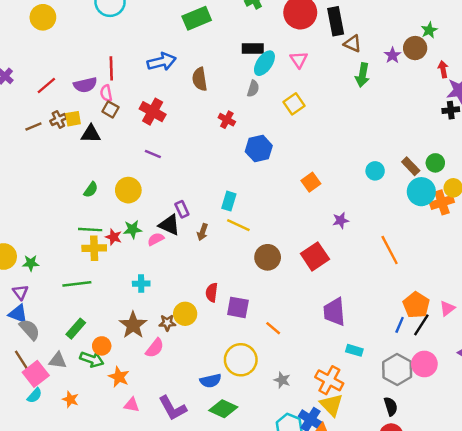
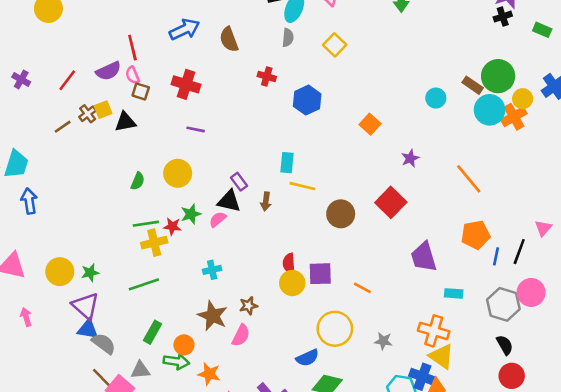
green circle: (435, 163) -> (498, 76), size x1.6
purple triangle: (20, 292) -> (85, 306), size x1.6
orange pentagon: (416, 305) -> (475, 235), moved, turned -30
yellow circle: (185, 314) -> (292, 283), moved

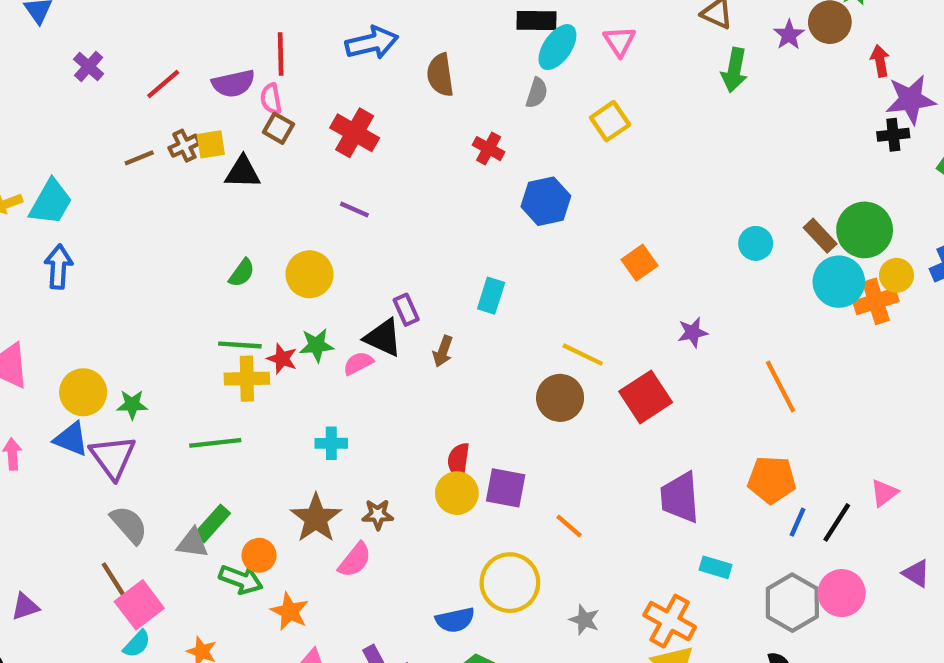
yellow line: (302, 186) -> (583, 355), moved
blue triangle: (88, 329) -> (71, 439), moved
gray triangle: (140, 370) -> (193, 543), moved

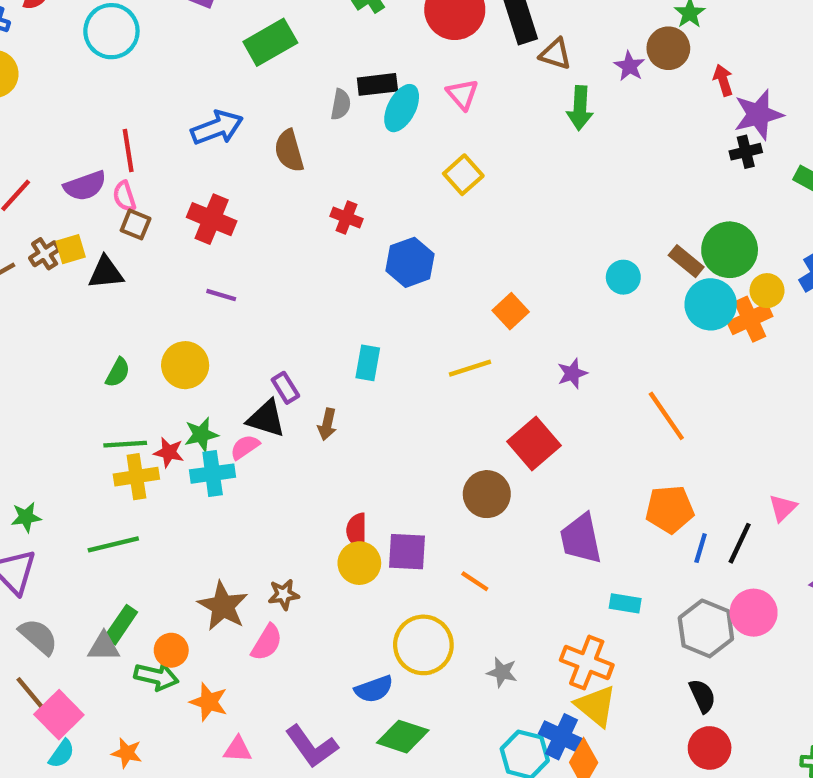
gray semicircle: (537, 93) -> (341, 104), moved
yellow line: (583, 355) -> (470, 368), moved, turned -36
brown circle: (560, 398) -> (487, 494), moved
cyan cross: (331, 443) -> (213, 474), moved, size x1.4

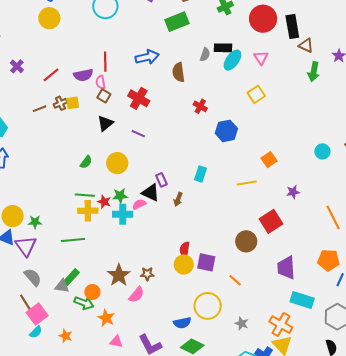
black triangle: (106, 273) -> (105, 123), moved, turned -42
cyan rectangle: (625, 603) -> (302, 300), size x1.6

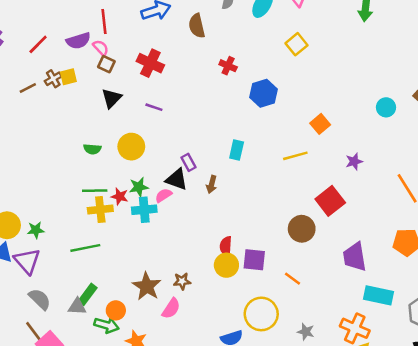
pink semicircle: (101, 82) -> (101, 48), turned 152
green semicircle: (86, 162) -> (92, 149), turned 64

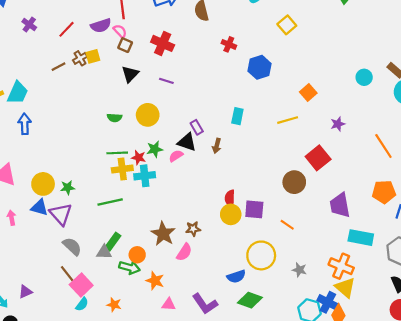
cyan cross: (144, 210) -> (145, 176), moved

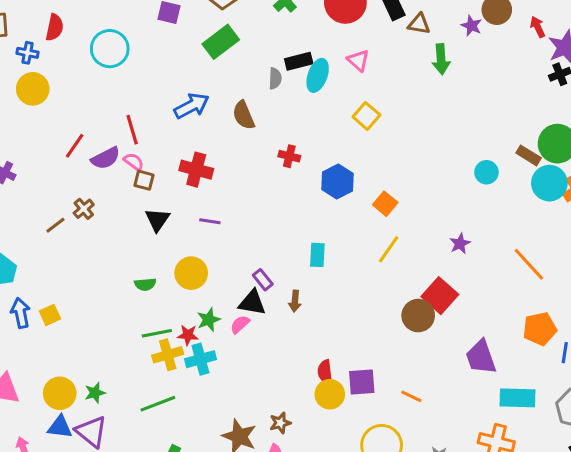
red line: (67, 29) -> (75, 146), moved
yellow square: (93, 56) -> (50, 315), moved
orange square: (308, 93) -> (385, 204), moved
yellow line: (288, 120) -> (389, 249), turned -30
brown circle: (294, 182) -> (418, 316), moved

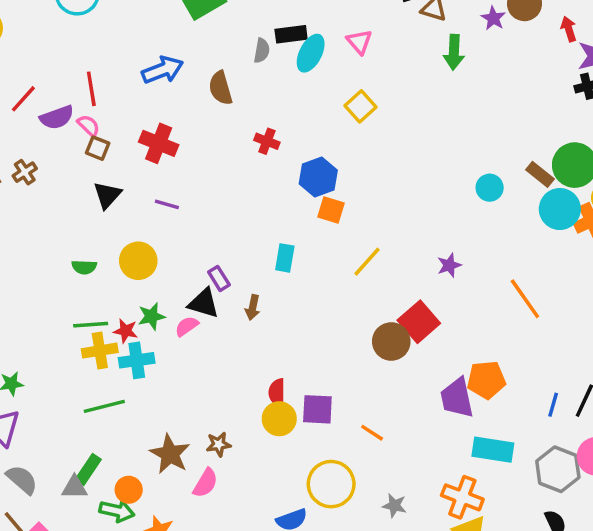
orange square: (385, 204) -> (331, 210), moved, turned -30
orange pentagon: (540, 329) -> (486, 380), moved
green line: (158, 404) -> (104, 406), moved

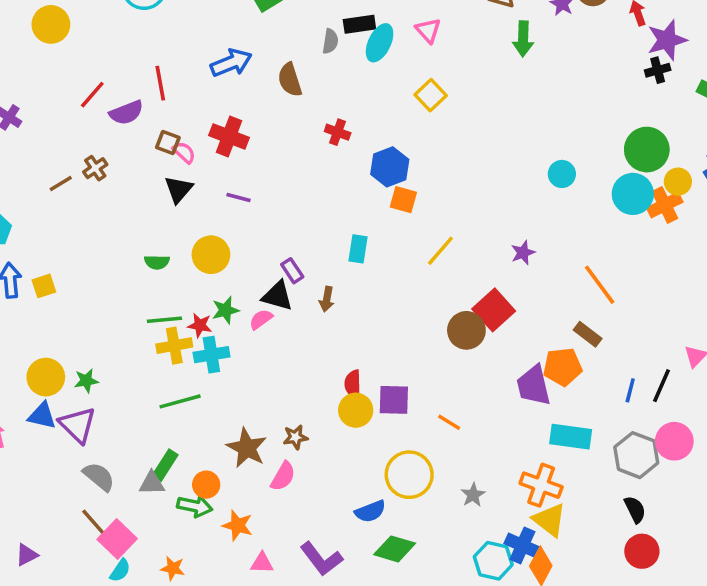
pink semicircle: (88, 126) -> (184, 152), moved
brown rectangle: (540, 174) -> (588, 334), moved
gray star: (394, 506) -> (473, 495), turned 30

